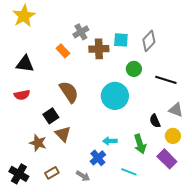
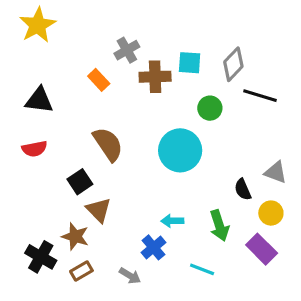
black line: (166, 80) -> (260, 96), moved
brown star: (38, 143) -> (75, 237), moved
black cross: (19, 174) -> (41, 257), moved

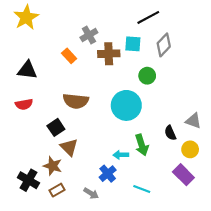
black line: (260, 96) -> (148, 17), moved, turned -45
brown semicircle: (108, 144) -> (76, 101), turned 130
green arrow: (219, 226) -> (142, 145), moved

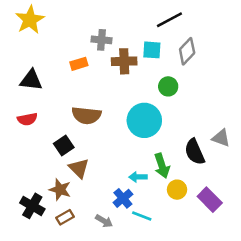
gray cross: (89, 35) -> (102, 40), turned 35
orange rectangle: (69, 56) -> (79, 64), turned -64
black semicircle: (170, 133) -> (195, 152), size x1.5
yellow circle: (190, 149) -> (177, 190), moved
cyan line: (142, 189) -> (142, 216), moved

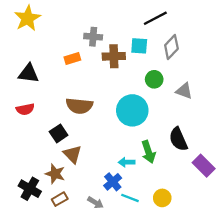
gray triangle: (221, 138) -> (184, 91), moved
yellow circle: (177, 190) -> (162, 198), moved
purple rectangle: (210, 200) -> (204, 166), moved

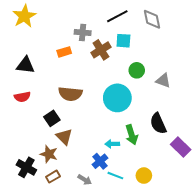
black line: (155, 18) -> (117, 16), moved
gray diamond: (171, 47) -> (152, 19), moved, turned -55
brown cross: (114, 56) -> (101, 50), turned -30

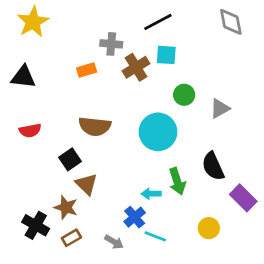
gray diamond: (152, 19) -> (231, 22), moved
black triangle: (25, 65) -> (23, 77), moved
gray triangle: (163, 81) -> (220, 109), turned -49
yellow circle: (144, 176) -> (209, 228), moved

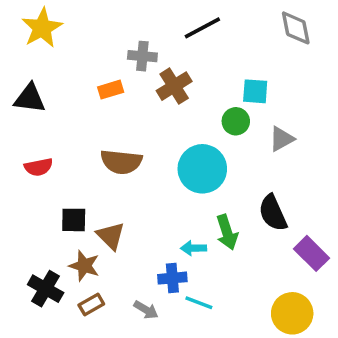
cyan square: (166, 55) -> (255, 91), moved
black square: (70, 159) -> (74, 220), moved, turned 35
blue cross: (135, 217) -> (172, 278), turned 35
yellow circle: (209, 228) -> (292, 313), moved, size x1.5

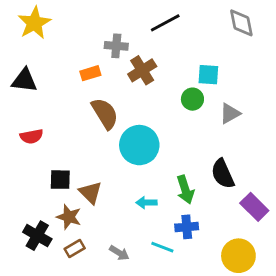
brown semicircle: (121, 162) -> (105, 113), moved, turned -128
cyan circle: (202, 169) -> (139, 145), moved
cyan arrow: (194, 248) -> (146, 203), moved
blue cross: (172, 278) -> (187, 227), moved

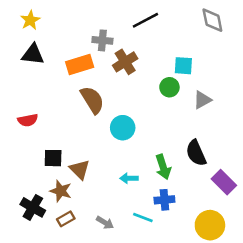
yellow star: (34, 23) -> (30, 20), size x0.7
orange rectangle: (90, 73) -> (80, 64), size x1.5
black triangle: (24, 80) -> (33, 54), moved
cyan circle: (139, 145) -> (123, 128), size x0.7

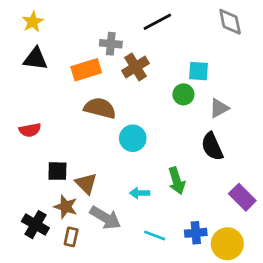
brown semicircle: (92, 100) -> (100, 108), turned -44
black semicircle: (196, 153) -> (212, 146), moved
blue cross: (164, 200) -> (196, 233), moved
brown rectangle: (66, 219) -> (71, 237), turned -48
gray arrow: (105, 223) -> (105, 218), moved, size x1.6

